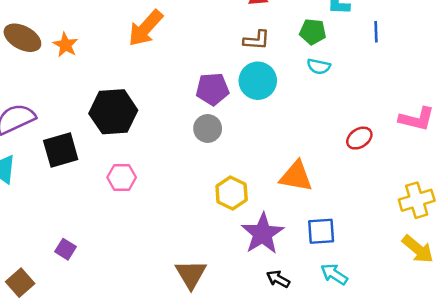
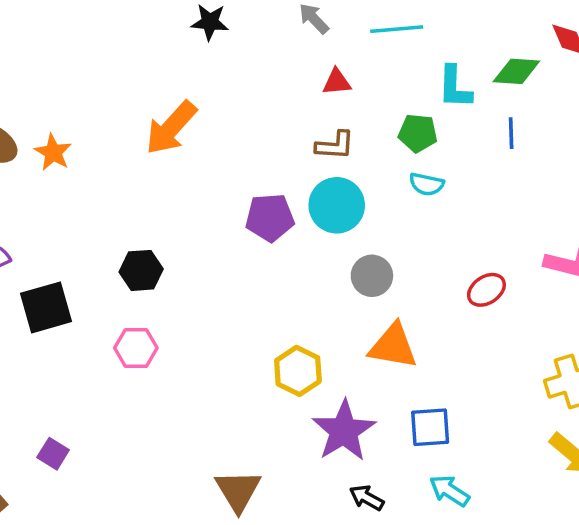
black hexagon: (113, 112) -> (141, 270), moved, size x0.6
gray circle: (208, 128) -> (372, 276), moved

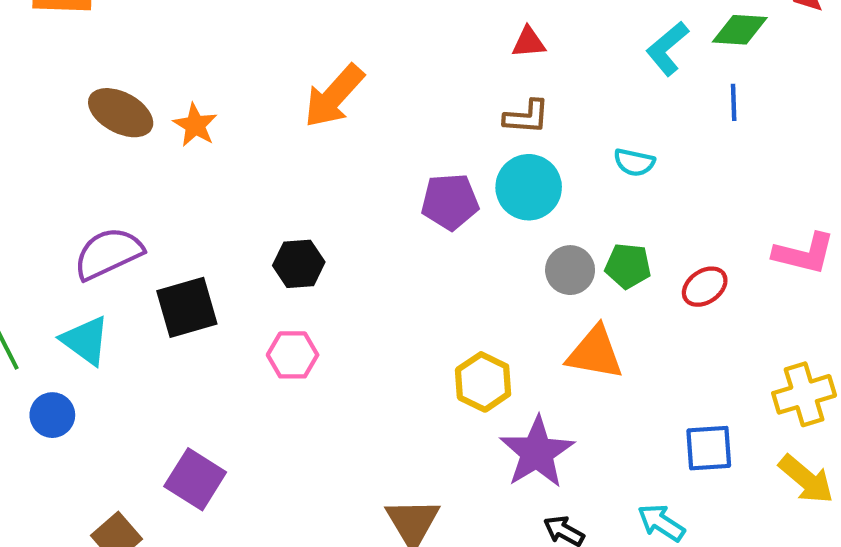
cyan L-shape: (455, 87) -> (667, 48), turned 48
green pentagon: (418, 133) -> (628, 266), moved
blue square: (430, 427) -> (709, 448), moved
purple square: (53, 454) -> (195, 479), size x1.6

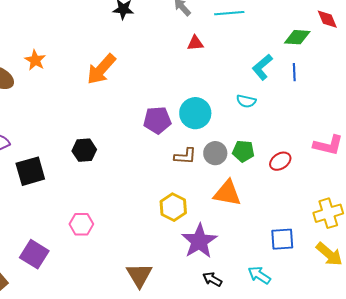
cyan L-shape: (667, 48) -> (262, 67), moved
brown L-shape: (527, 117) -> (185, 156), moved
orange star: (195, 125) -> (35, 60), moved
pink hexagon: (293, 355) -> (81, 224), moved

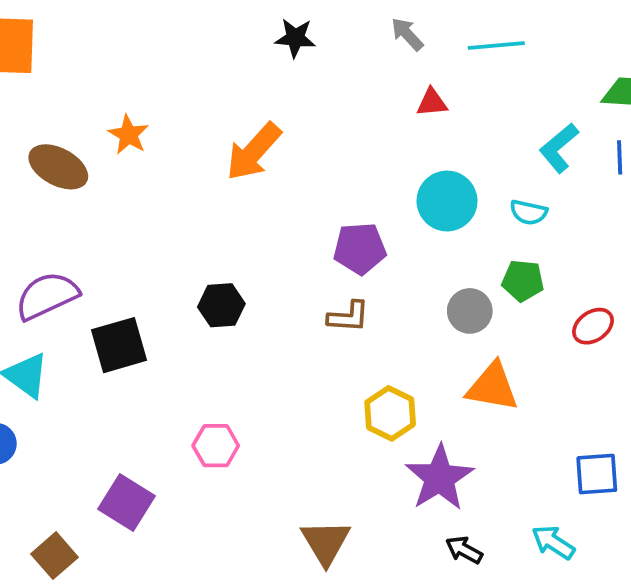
cyan circle: (195, 113) -> (447, 201), moved
green pentagon: (243, 151) -> (523, 281), moved
brown L-shape: (185, 156) -> (348, 317), moved

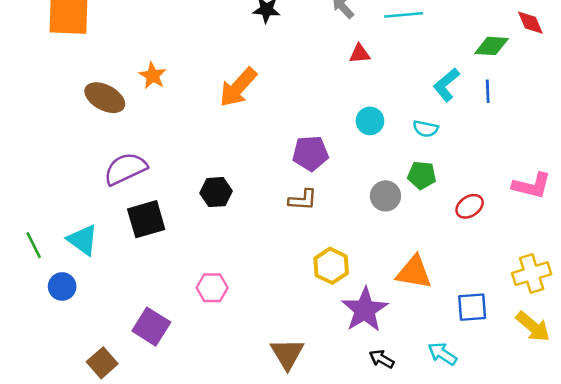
cyan circle: (447, 201) -> (370, 121), size x0.7
purple semicircle: (47, 296) -> (125, 169), moved
orange triangle: (493, 387) -> (414, 272), moved

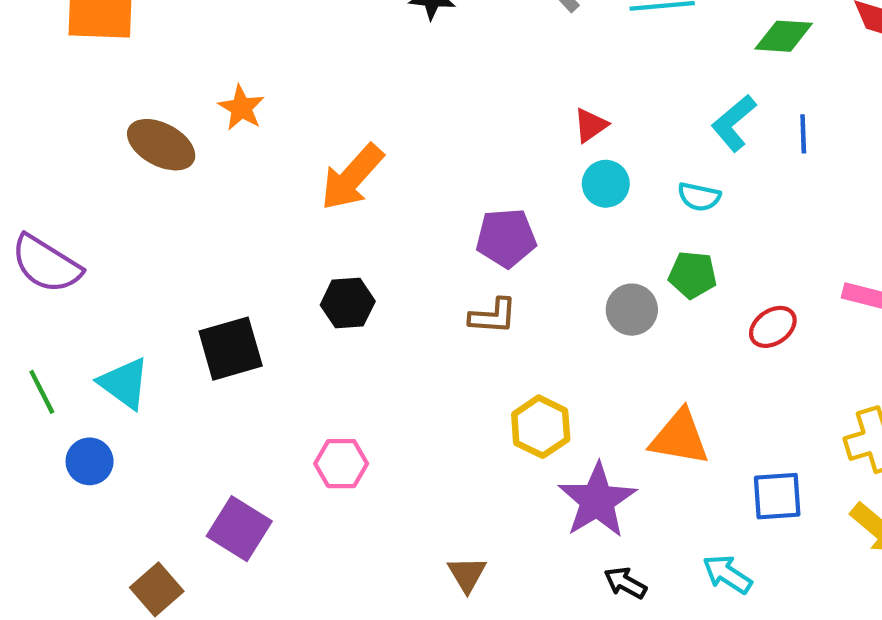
green diamond: (492, 46) -> (784, 36), moved
red triangle: (360, 54) -> (591, 125), moved, turned -30
orange arrow: (238, 87) -> (352, 177), moved
purple semicircle: (125, 169) -> (46, 264), moved, turned -123
brown triangle: (287, 354) -> (467, 574), size x0.7

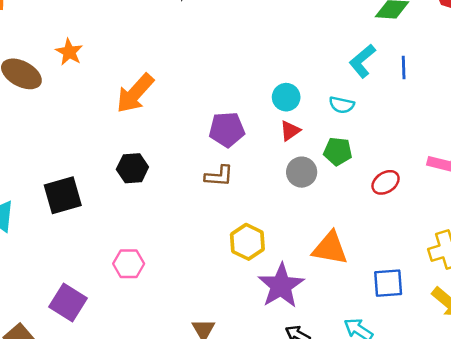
red triangle: (591, 125) -> (290, 131), moved

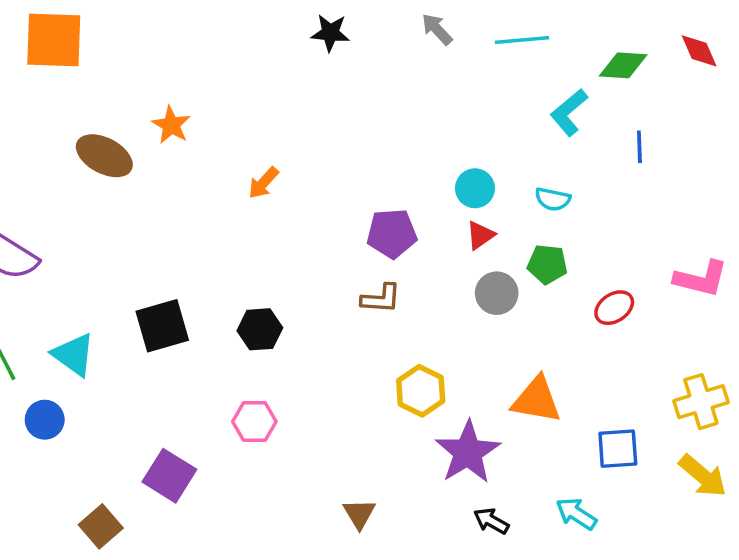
cyan L-shape: (362, 61) -> (569, 112), moved
orange arrow: (135, 93) -> (263, 183), size x0.6
black hexagon: (132, 168) -> (260, 329), moved

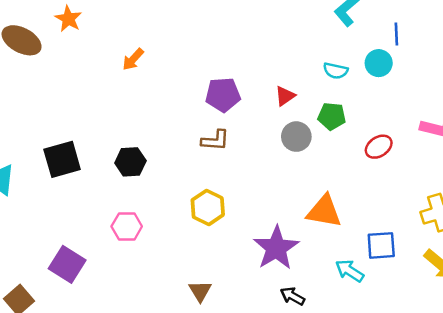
cyan circle: (475, 188) -> (379, 63), moved
yellow hexagon: (421, 391) -> (208, 207), moved
cyan arrow: (576, 514) -> (350, 271), moved

